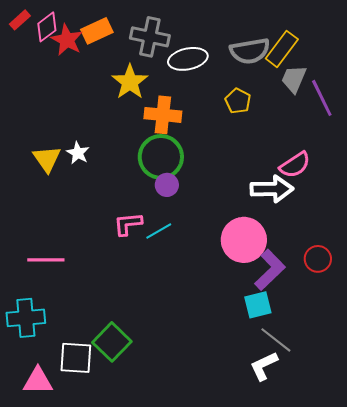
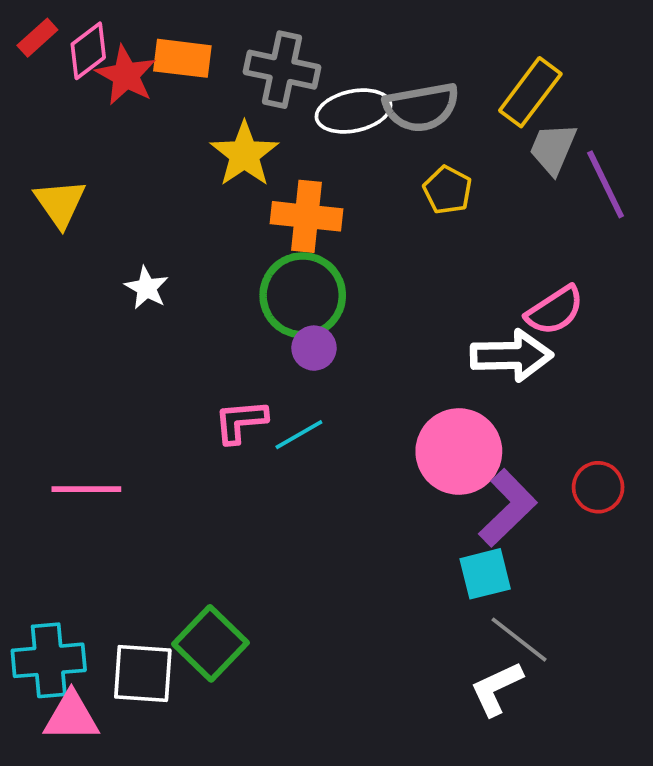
orange rectangle: (97, 31) -> (182, 58), turned 32
gray semicircle: (250, 51) -> (421, 107), moved
yellow triangle: (47, 159) -> (60, 203), moved
cyan cross: (26, 318) -> (49, 660), moved

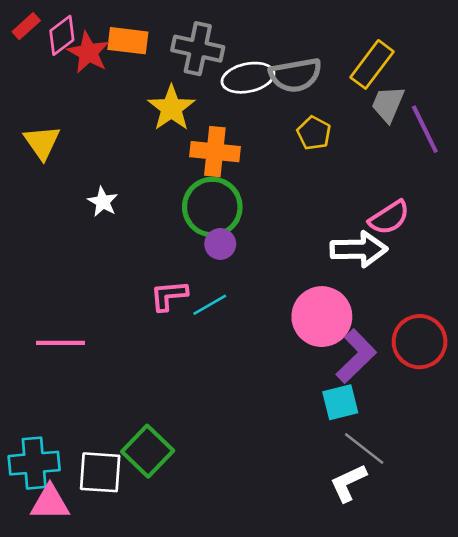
red circle: (598, 487) -> (420, 342), size x1.5

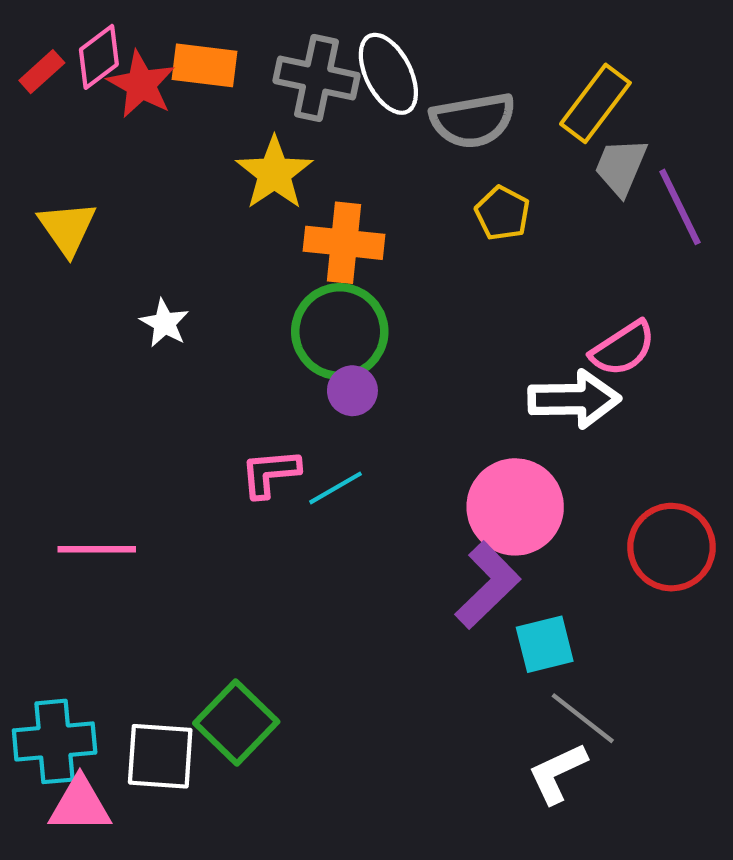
red rectangle: (26, 26) -> (42, 72), moved
white ellipse: (248, 78) -> (388, 74), moved, turned 75
purple L-shape: (356, 356) -> (488, 585), moved

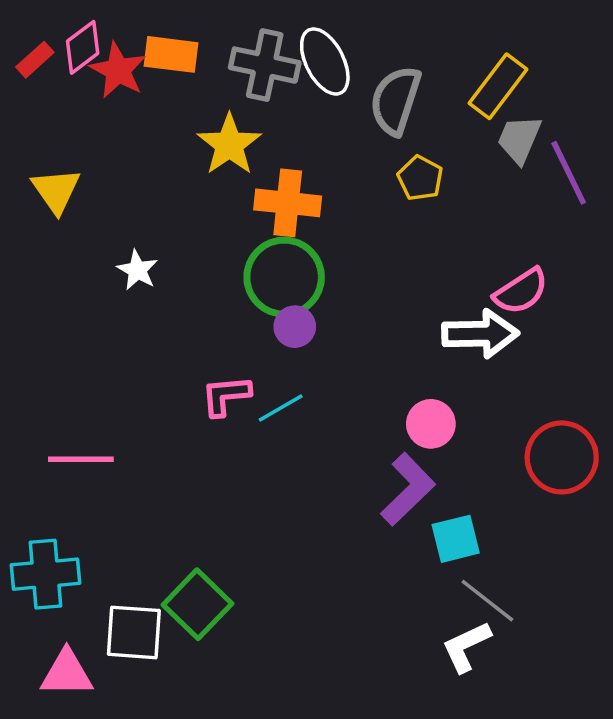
gray semicircle: (473, 120) -> (396, 100), turned 118
pink circle: (515, 507) -> (431, 424), size x0.6
cyan cross: (55, 741) -> (45, 574), moved

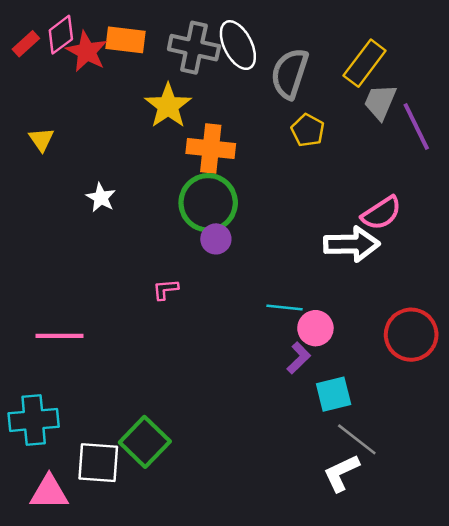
yellow triangle: (56, 191) -> (41, 139), size x0.7
pink L-shape: (226, 396) -> (165, 289), size x0.7
cyan line: (281, 408) -> (284, 307), moved, turned 36
pink circle: (431, 424) -> (315, 328), moved
purple L-shape: (408, 489) -> (299, 358), size x0.6

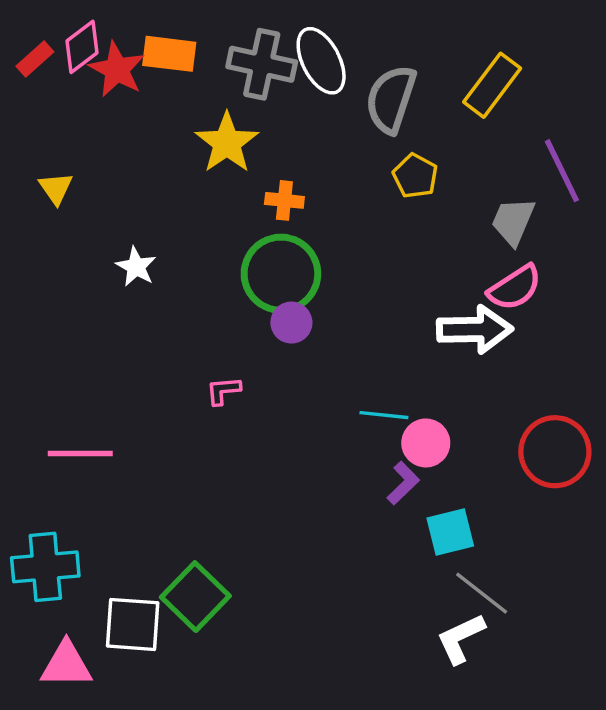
gray trapezoid: (380, 102) -> (513, 221), moved
orange cross: (211, 148) -> (284, 200), size x0.6

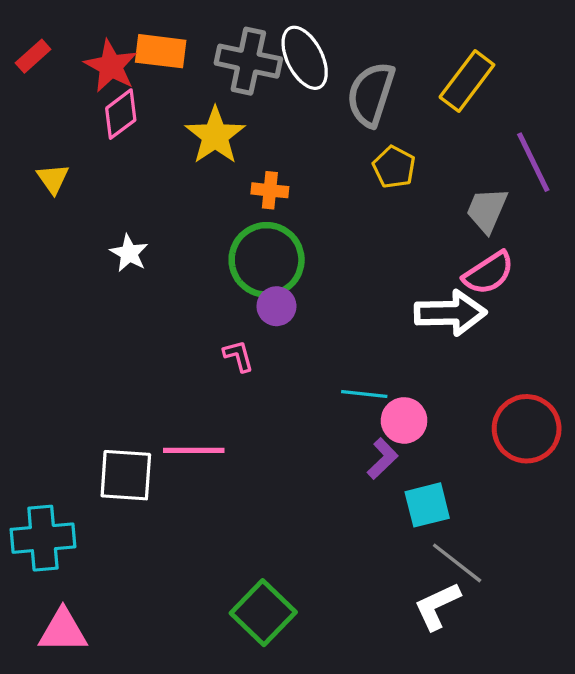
pink diamond: (82, 47) -> (121, 114), moved
pink L-shape: (223, 391) -> (238, 356), moved, turned 80
pink line: (80, 453) -> (194, 450), moved
green square: (195, 597) -> (263, 613), moved
white square: (133, 624) -> (126, 475), moved

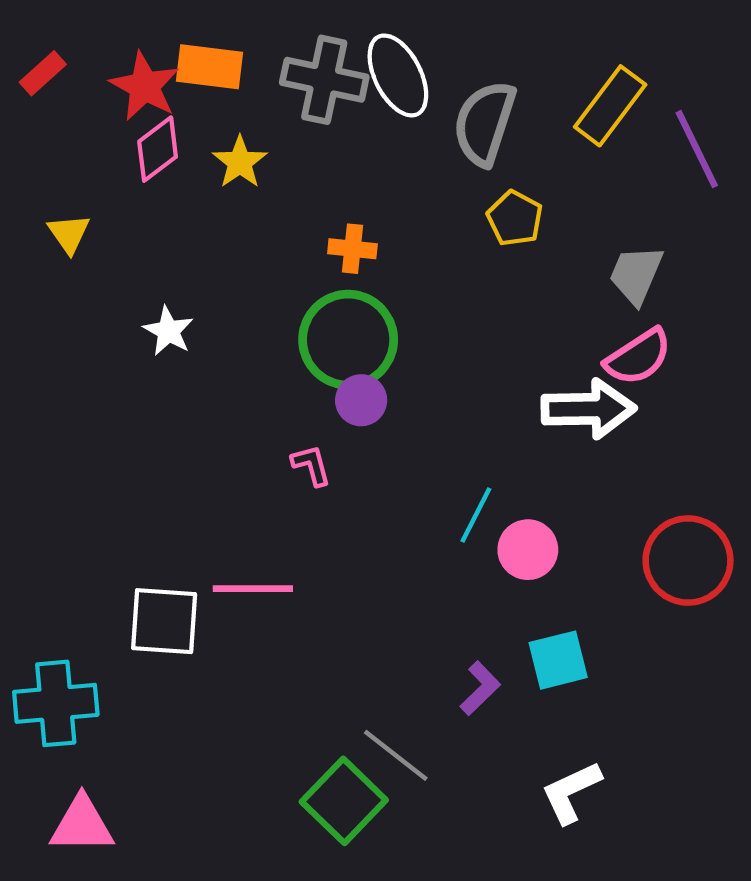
yellow star: (215, 136) -> (240, 162), moved, size x0.7
purple line: (533, 162) -> (697, 149), moved
cyan line: (364, 394) -> (476, 515), turned -69
purple L-shape: (382, 459) -> (480, 688), moved
gray line: (457, 563) -> (396, 755), moved

